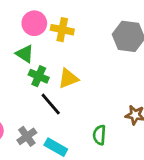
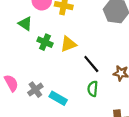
green triangle: (25, 54) -> (25, 24), moved
black line: (51, 104) -> (91, 64), moved

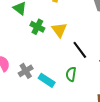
yellow triangle: (68, 44) -> (59, 30), turned -49
green semicircle: (93, 89) -> (71, 74), moved

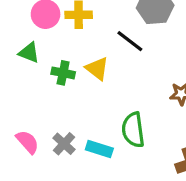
black line: (80, 50) -> (130, 41), moved
green semicircle: (71, 74) -> (133, 130), size x1.5

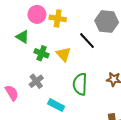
green semicircle: (133, 130) -> (80, 84), moved
gray cross: (64, 144) -> (36, 81), moved

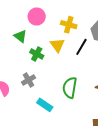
yellow cross: (58, 18) -> (69, 25), moved
black line: (87, 41) -> (81, 47), turned 66
yellow triangle: (63, 54) -> (57, 45), moved

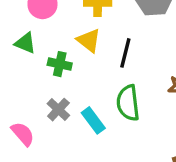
black line: (81, 47) -> (125, 53), moved
cyan rectangle: (45, 105) -> (93, 120), moved, turned 35

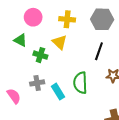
black line: (125, 53) -> (99, 51), moved
gray cross: (58, 110) -> (37, 83), turned 32

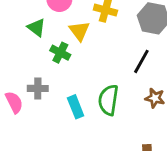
yellow triangle: (60, 42) -> (79, 31), moved
gray cross: (37, 83) -> (38, 88), moved

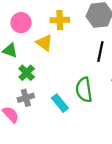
green cross: (60, 53) -> (27, 73), moved, turned 35

